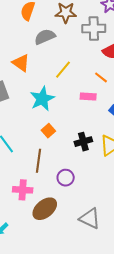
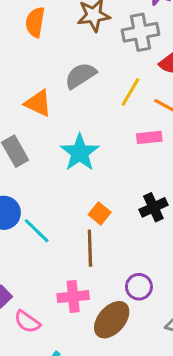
gray semicircle: (45, 37) -> (80, 76), moved
yellow line: (63, 70) -> (130, 92), moved
orange square: (48, 131) -> (100, 213), moved
purple circle: (66, 178) -> (139, 287), moved

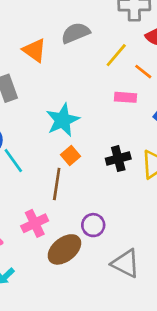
cyan star: (80, 153) -> (63, 120), moved
pink cross: (73, 297) -> (35, 223), turned -30

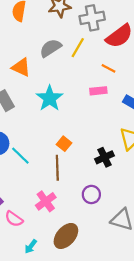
yellow line: (116, 55) -> (78, 48), moved
cyan star: (63, 120) -> (50, 98), moved
black cross: (118, 159) -> (104, 157), moved
brown ellipse: (64, 249) -> (66, 236), moved

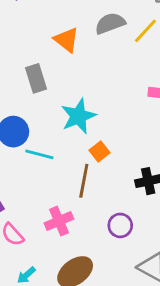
cyan star: (50, 98) -> (78, 116), moved
cyan line: (20, 156) -> (39, 154), turned -42

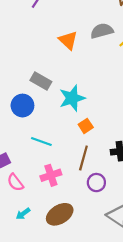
gray rectangle: (36, 78) -> (41, 81), moved, turned -48
cyan line: (39, 154) -> (41, 142), moved
brown line: (84, 181) -> (83, 158), moved

